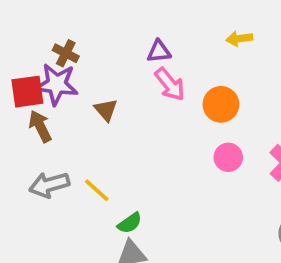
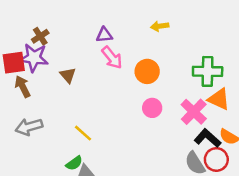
brown cross: (66, 53) -> (40, 36), turned 30
yellow line: (97, 190) -> (83, 133), moved
green semicircle: (130, 223) -> (74, 163), moved

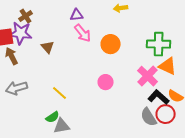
pink circle: (152, 108) -> (106, 82), moved

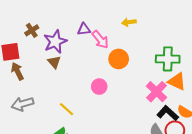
purple star: (21, 33) -> (55, 42), moved, turned -30
pink arrow: (83, 33) -> (100, 40), moved
pink circle: (106, 82) -> (99, 87), moved

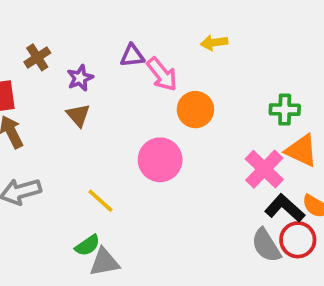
purple star: (55, 42) -> (80, 78), size x0.6
green cross: (168, 59) -> (285, 110), size x0.7
pink circle: (99, 87) -> (160, 160), size x1.5

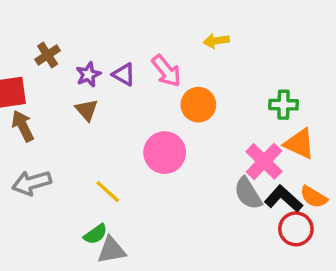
purple triangle: (132, 56) -> (124, 75), moved, turned 35
gray semicircle: (266, 245) -> (248, 193), moved

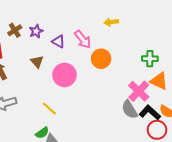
purple star: (88, 75) -> (36, 31), moved
pink circle: (165, 153) -> (65, 75), moved

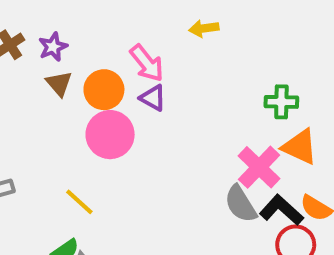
purple triangle: (58, 41) -> (153, 98), moved
orange circle: (101, 59) -> (104, 90), moved
brown triangle: (37, 62) -> (59, 84), moved

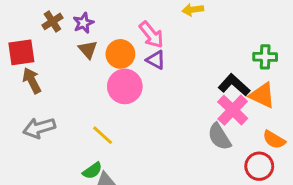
green cross: (281, 102) -> (265, 57), moved
black L-shape: (281, 210) -> (234, 85), moved

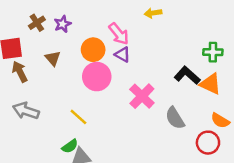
brown triangle: (88, 50) -> (53, 58), moved
pink cross: (233, 110) -> (142, 96), moved
gray arrow: (39, 128) -> (26, 111), turned 35

